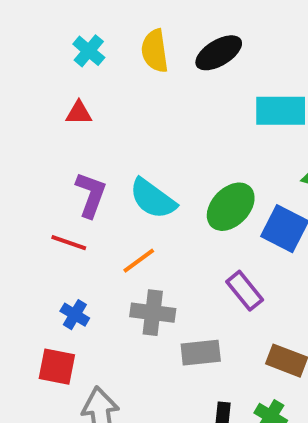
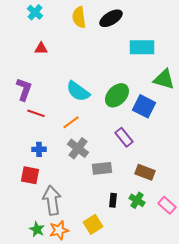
cyan cross: (89, 51) -> (35, 12), moved
purple L-shape: (91, 195) -> (24, 89), moved
gray cross: (153, 313) -> (78, 148), turned 30
blue cross: (75, 315) -> (39, 149), turned -32

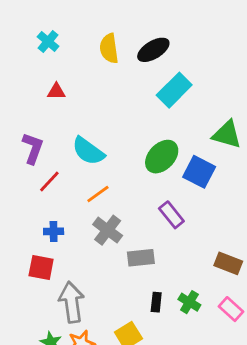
cyan rectangle: (142, 47) -> (174, 90), moved, turned -45
cyan semicircle: (78, 91) -> (88, 151), moved
red line: (36, 113) -> (49, 182), turned -66
brown rectangle: (145, 172) -> (228, 263), moved

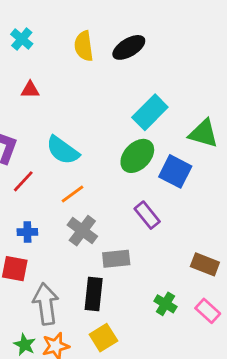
cyan rectangle: (174, 90) -> (150, 112), moved
black rectangle: (156, 302) -> (94, 294), moved, size x1.6

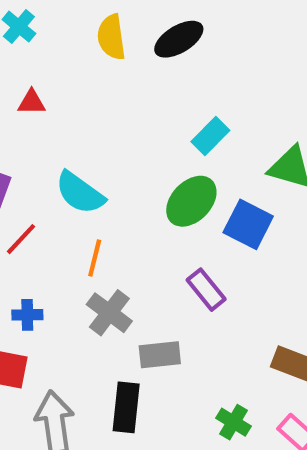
cyan rectangle: (150, 112) -> (210, 136), size x0.7
orange line: (72, 194) -> (95, 258), turned -40

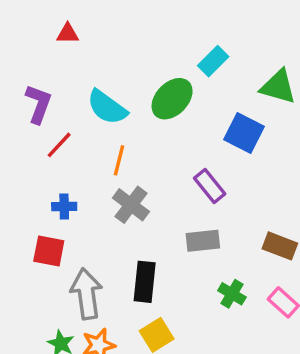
green ellipse: (191, 201) -> (172, 99), moved
gray rectangle: (160, 355) -> (203, 241), moved

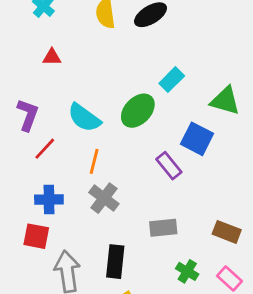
purple rectangle: (210, 186) -> (169, 166), moved
blue cross: (64, 207) -> (49, 199), size x1.4

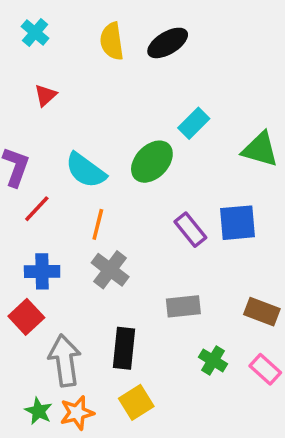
red triangle: (52, 57) -> (46, 95), turned -42
blue square: (197, 139) -> (237, 223), moved, turned -32
red square: (36, 236) -> (26, 317), turned 36

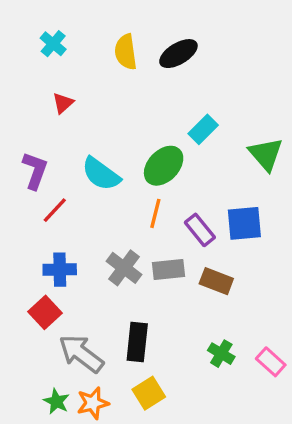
green triangle: (260, 149) -> (266, 154), turned 33
orange line: (98, 224) -> (155, 213), moved
gray rectangle: (183, 306) -> (169, 270), moved
brown rectangle: (262, 312) -> (216, 281), moved
gray arrow: (65, 360) -> (81, 354), turned -45

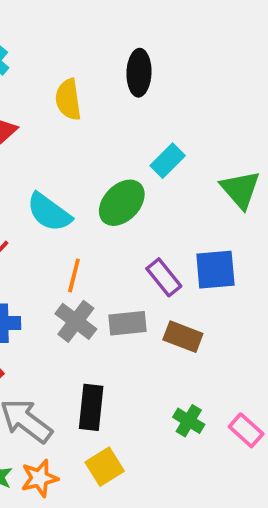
yellow semicircle: (126, 52) -> (68, 99), moved
black ellipse: (178, 54) -> (139, 73), turned -57
orange line: (155, 213) -> (74, 275), moved

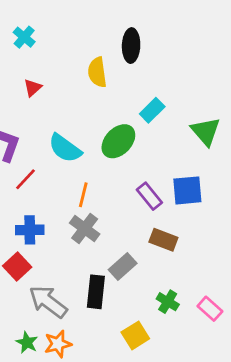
yellow semicircle: (68, 99) -> (97, 72), moved
gray rectangle: (127, 323) -> (123, 266), moved, turned -36
yellow square: (105, 467) -> (135, 335), moved

